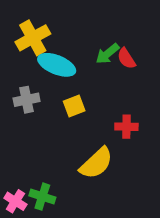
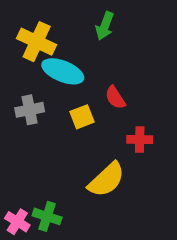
yellow cross: (33, 38) -> (37, 42), turned -36
green arrow: (107, 54) -> (105, 26), moved, turned -30
red semicircle: (126, 58) -> (115, 98), moved

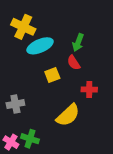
green arrow: (105, 26) -> (78, 43), moved
cyan ellipse: (63, 71) -> (40, 46), turned -45
gray cross: (30, 110) -> (15, 104), moved

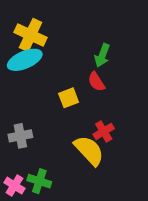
cyan ellipse: (40, 46) -> (25, 60), moved
red cross: (89, 89) -> (104, 131), moved, turned -32
yellow semicircle: (68, 115) -> (89, 150), turned -90

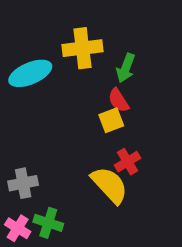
yellow cross: (31, 35) -> (83, 48), moved, turned -32
yellow square: (69, 98) -> (111, 120), moved
gray cross: (20, 136) -> (23, 183), moved

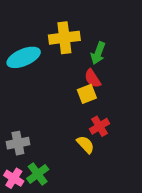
yellow semicircle: (110, 185) -> (85, 145), size x0.6
green cross: (48, 223) -> (38, 174), turned 35

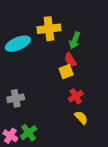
gray cross: (18, 143) -> (16, 98), moved
yellow semicircle: (85, 145) -> (81, 118), moved

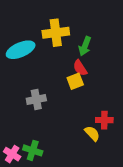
red cross: (76, 96) -> (104, 120), moved, turned 32
gray cross: (16, 98) -> (36, 99), moved
green cross: (29, 133) -> (33, 150), turned -35

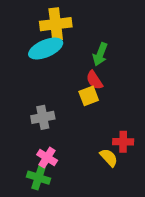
yellow cross: (56, 33) -> (56, 24), moved
cyan ellipse: (21, 50) -> (46, 49), moved
pink cross: (12, 154) -> (47, 158), moved

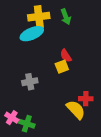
green arrow: (100, 54) -> (66, 17), moved, turned -42
pink cross: (47, 158) -> (12, 118), moved
yellow semicircle: (109, 158) -> (76, 110), size x1.5

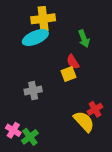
green arrow: (66, 17) -> (84, 39), moved
red cross: (86, 99) -> (95, 109), turned -32
green cross: (27, 124) -> (30, 137), turned 35

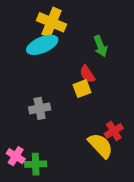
yellow cross: (43, 19) -> (51, 22), turned 30
green cross: (30, 137) -> (36, 164), turned 35

